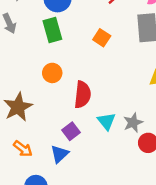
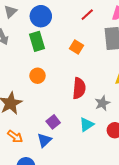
red semicircle: (83, 95) -> (79, 88), moved
cyan triangle: (106, 121) -> (86, 125), moved, turned 35
gray star: (133, 123) -> (102, 103), moved

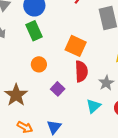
orange square: (76, 47) -> (76, 46), moved, size x1.5
purple square: (53, 122) -> (58, 89), moved

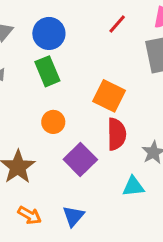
purple square: (58, 89) -> (80, 159), size x1.5
cyan triangle: (93, 106) -> (133, 186), turned 35

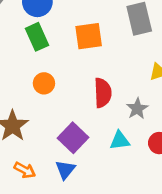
orange square: (109, 96) -> (89, 36), moved, turned -32
purple square: (80, 159) -> (73, 138), moved

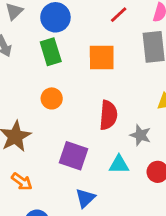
gray star: (137, 109) -> (140, 135), turned -30
purple square: (73, 138) -> (73, 156), turned -32
blue triangle: (65, 170) -> (85, 198), moved

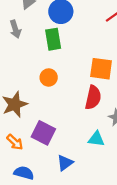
orange square: (102, 58) -> (101, 69), moved
purple square: (73, 156) -> (43, 133), moved

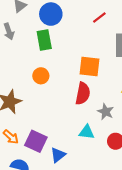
purple square: (43, 133) -> (36, 141), moved

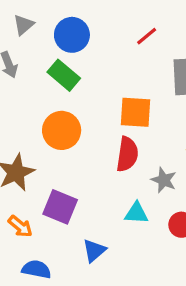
green rectangle: (44, 40) -> (64, 75), turned -36
orange circle: (41, 76) -> (62, 130), size x1.5
purple square: (36, 141) -> (60, 207), moved

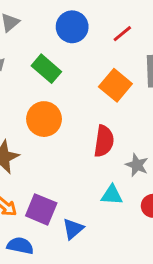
blue circle: (72, 35) -> (72, 27), moved
orange square: (136, 112) -> (115, 85), moved, turned 36
purple square: (60, 207) -> (41, 209), moved

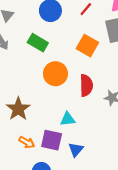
orange circle: (44, 119) -> (55, 74), moved
cyan triangle: (112, 195) -> (68, 119), moved

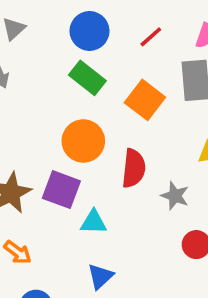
green rectangle: (38, 43) -> (87, 78), moved
purple square: (52, 140) -> (61, 190), moved

